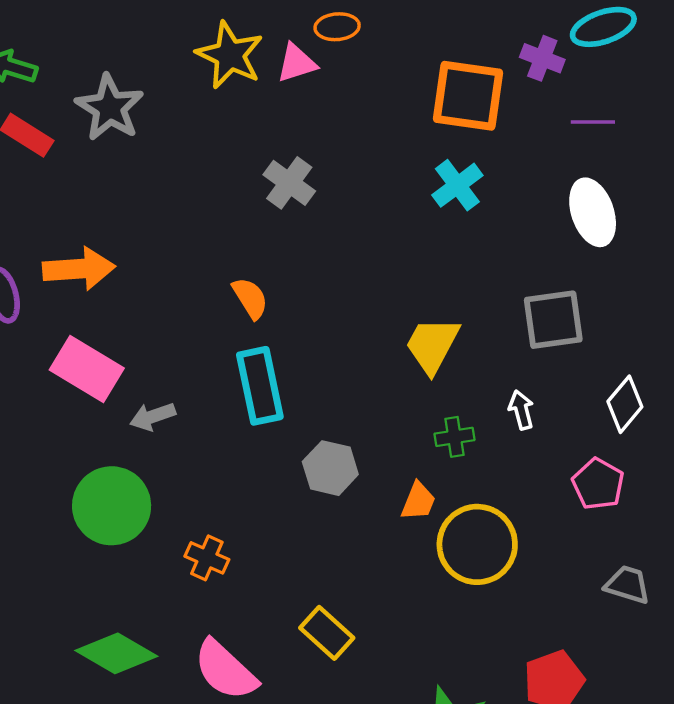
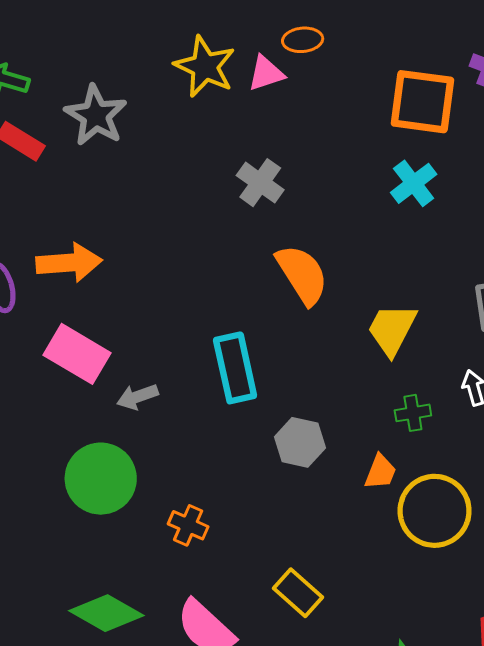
orange semicircle: (250, 298) -> (302, 275), moved, size x1.6

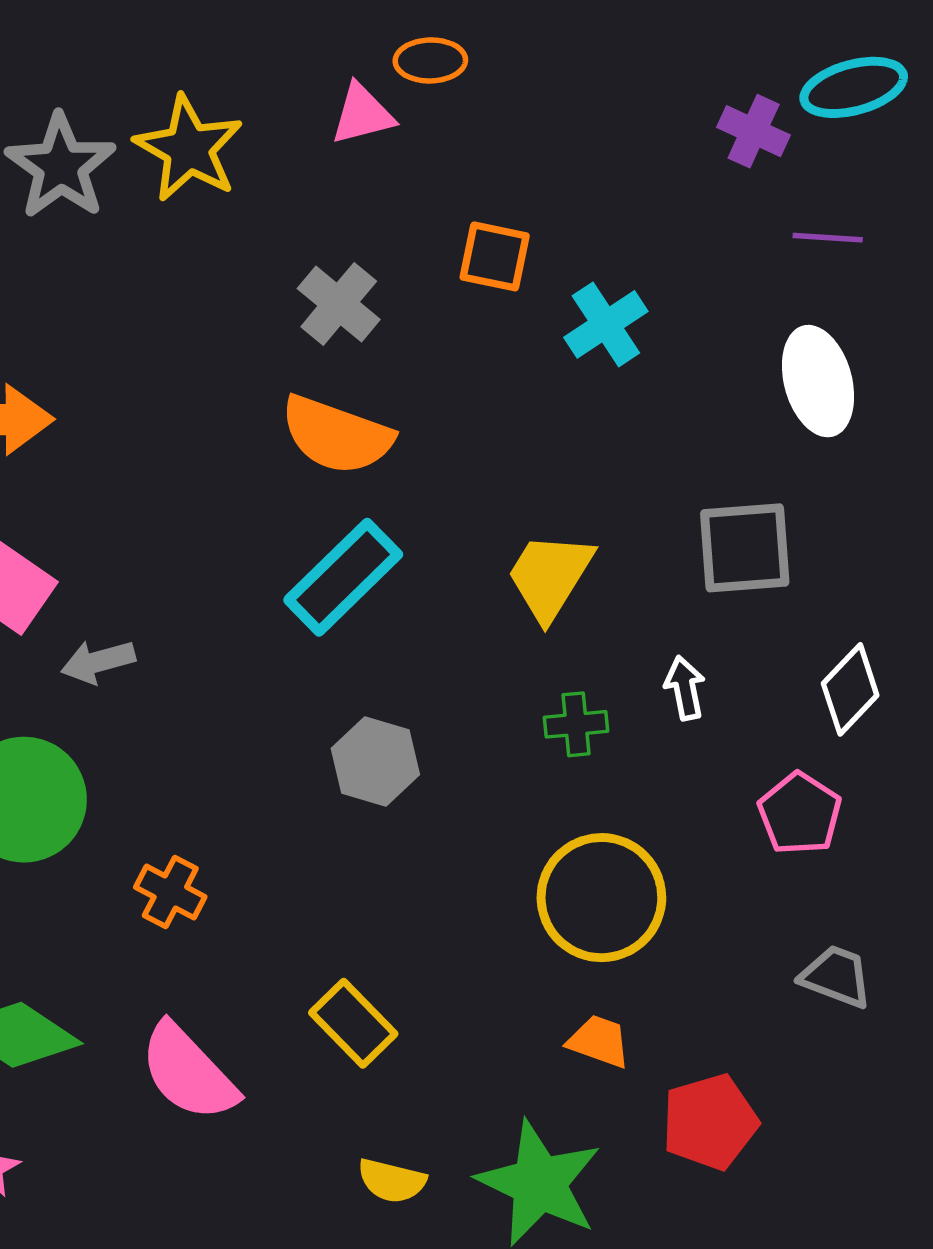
yellow star: (205, 67) -> (189, 149), moved
orange square: (423, 102) -> (495, 256), moved, size x0.6
orange semicircle: (302, 275) -> (337, 435), moved, turned 138
cyan rectangle: (235, 368) -> (343, 577), moved, turned 54
orange trapezoid: (380, 472) -> (599, 1041), moved, turned -96

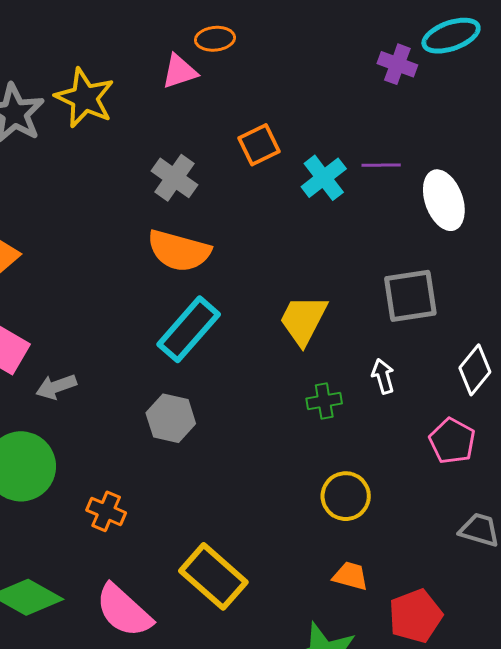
purple line: (828, 238) -> (381, 165), moved
orange square: (495, 256) -> (259, 145), turned -33
gray hexagon: (375, 762) -> (171, 418), moved
yellow circle: (601, 898) -> (346, 496), size x0.7
yellow rectangle: (353, 1023) -> (213, 576), size x1.4

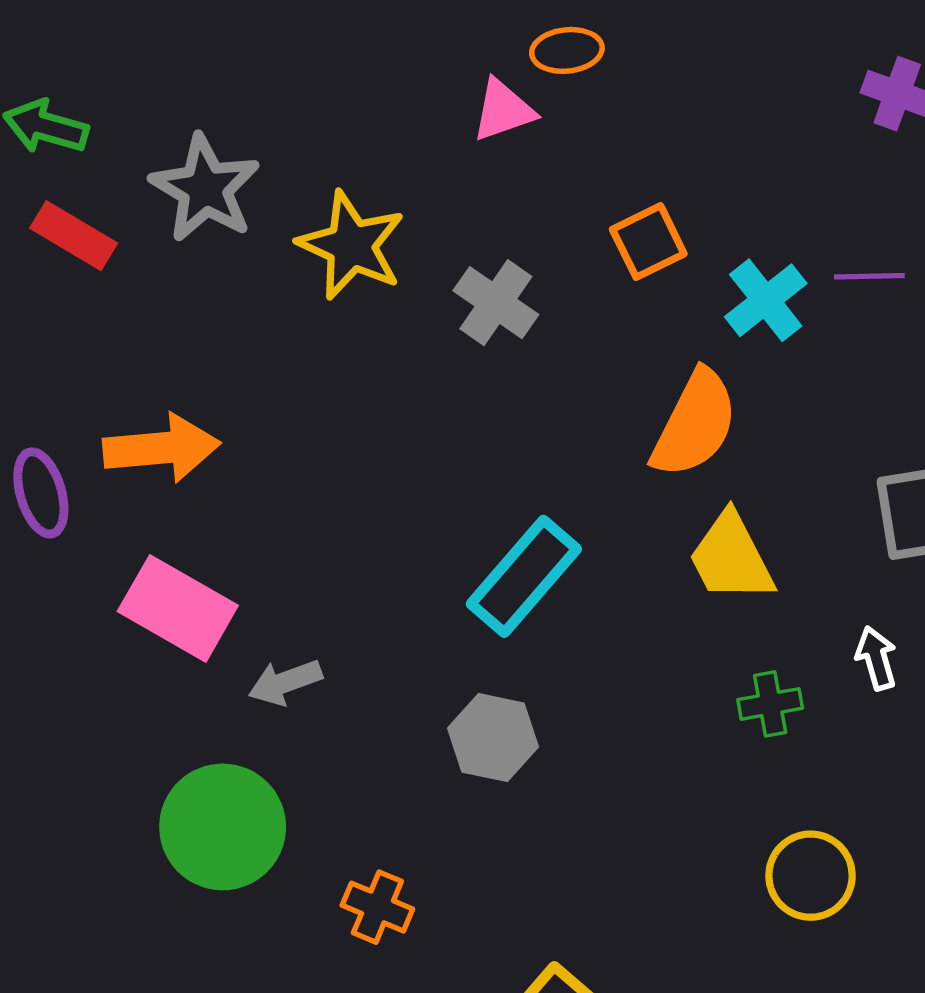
yellow star: (85, 98) -> (351, 245), moved
orange semicircle: (179, 251) -> (695, 424), moved, turned -78
yellow trapezoid: (303, 320) -> (731, 558), turned -54

